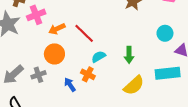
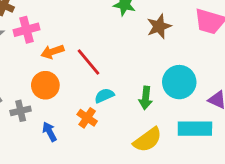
cyan circle: (165, 33) -> (179, 82), moved, size x1.5
blue arrow: (70, 85) -> (50, 132), moved

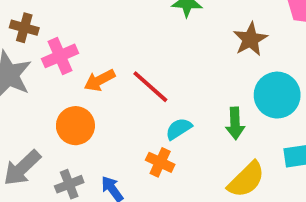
brown star: (159, 26) -> (250, 39), moved
orange circle: (45, 85) -> (75, 126), moved
gray cross: (21, 111) -> (69, 184), moved

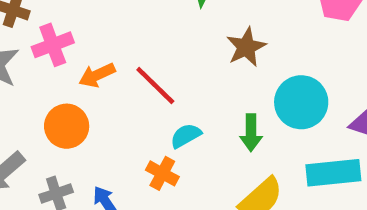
brown star: (250, 39) -> (246, 47), moved

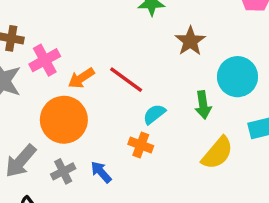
orange circle: (67, 126) -> (64, 120), size x1.4

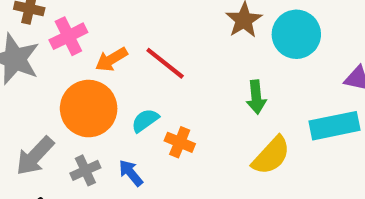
cyan circle: (237, 77) -> (296, 34), moved
cyan semicircle: (154, 114) -> (145, 120), moved

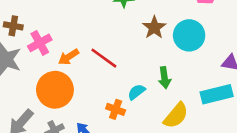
cyan semicircle: (145, 120) -> (136, 92), moved

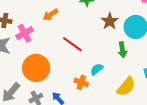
orange arrow: (69, 57) -> (50, 15), moved
green arrow: (164, 78) -> (122, 50), moved

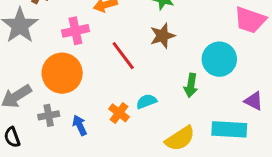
brown star: (110, 21) -> (162, 36), moved
pink cross: (25, 33) -> (75, 31), moved

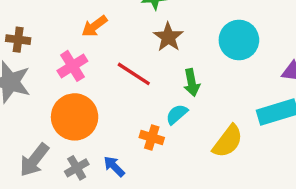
green arrow: (191, 85) -> (192, 83), moved

